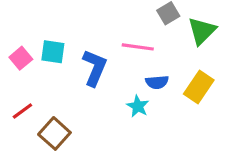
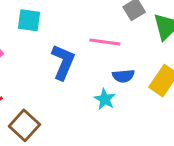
cyan square: (53, 52) -> (29, 20), moved

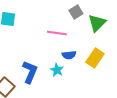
blue L-shape: (63, 62) -> (30, 72), moved

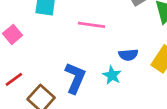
pink line: (57, 33) -> (92, 25), moved

